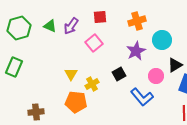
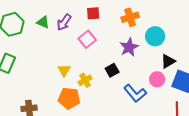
pink circle: (156, 76) -> (157, 79), moved

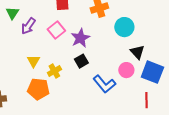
green triangle: (43, 22) -> (12, 13), turned 40
purple arrow: (64, 22) -> (28, 26), moved
purple star: (129, 47) -> (80, 38), moved
black triangle: (168, 61) -> (137, 52), turned -42

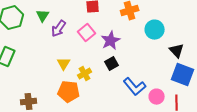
black triangle: (137, 52) -> (177, 51), moved
pink circle: (126, 70) -> (157, 97), moved

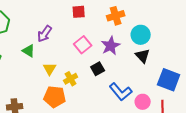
green triangle: (43, 16) -> (29, 51), moved, turned -32
pink square: (87, 33) -> (83, 45), moved
purple star: (111, 41) -> (111, 46), moved
black triangle: (177, 51) -> (143, 56), moved

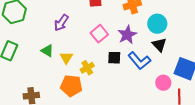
green triangle: (29, 51) -> (47, 51), moved
black square: (98, 69) -> (114, 58), turned 32
blue L-shape: (121, 92) -> (139, 61), moved
pink circle: (143, 102) -> (163, 83), moved

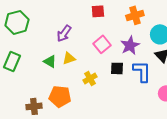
yellow triangle: (66, 58) -> (69, 58), moved, turned 40
blue L-shape: (139, 61) -> (142, 71), turned -140
orange pentagon: (71, 86) -> (60, 96), moved

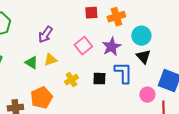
red square: (98, 11) -> (91, 13), moved
black square: (117, 68) -> (99, 79), moved
orange pentagon: (60, 96) -> (41, 98), turned -30

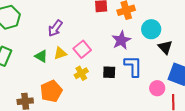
pink square: (83, 46) -> (82, 49), moved
black triangle: (143, 57) -> (165, 47), moved

